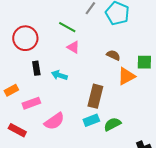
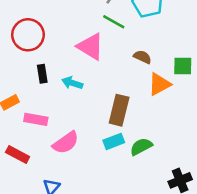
green line: (67, 27) -> (114, 22), moved
pink triangle: (73, 47) -> (90, 46), size x1.6
pink rectangle: (31, 103) -> (36, 119), turned 30

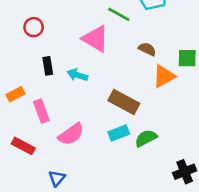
red circle: (28, 35) -> (34, 27), size x0.6
brown rectangle: (119, 110) -> (124, 102), turned -76
pink rectangle: (36, 119) -> (41, 111), turned 60

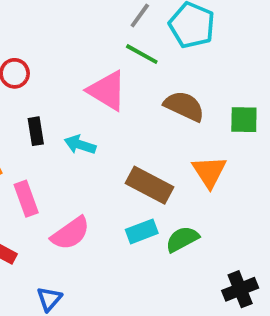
brown semicircle: (147, 49) -> (184, 106), size x1.5
orange triangle: (164, 76) -> (209, 172), moved, turned -35

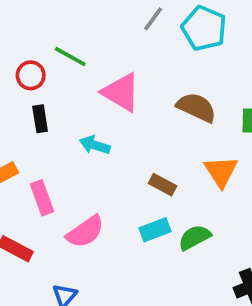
green line: (142, 54) -> (70, 57), moved
black rectangle: (36, 131) -> (40, 119), moved
brown rectangle: (149, 185) -> (163, 185), size x0.6

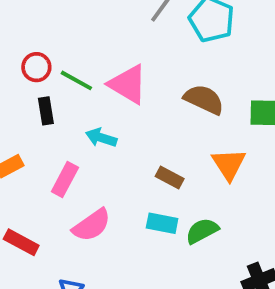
green line: (70, 57) -> (76, 80), moved
pink rectangle: (42, 198) -> (65, 179), moved, turned 48
cyan rectangle: (155, 230) -> (162, 223), turned 32

